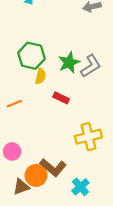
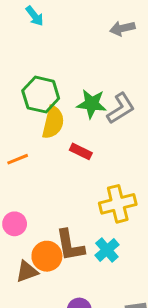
green star: (69, 63) -> (92, 104), turned 30
yellow semicircle: (41, 76) -> (53, 122), size x1.5
brown L-shape: (53, 167) -> (70, 245), turned 40
cyan cross: (80, 187) -> (107, 250), moved

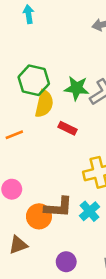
cyan arrow: (35, 16) -> (29, 14), turned -150
brown L-shape: (70, 245) -> (58, 207), turned -76
brown triangle: (27, 272) -> (18, 245), moved

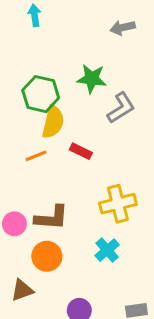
green star: (77, 88) -> (92, 79), moved
orange line: (14, 135) -> (36, 156), moved
brown L-shape: (58, 207) -> (51, 218), moved

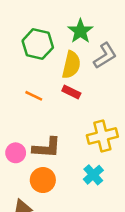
green star: (92, 79) -> (80, 31), turned 30
yellow semicircle: (53, 122) -> (71, 65), moved
orange line: (36, 156) -> (34, 96), turned 48

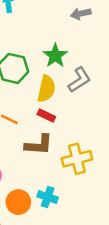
brown L-shape: (47, 148) -> (39, 145), moved
cyan cross: (93, 175) -> (48, 197), moved, turned -30

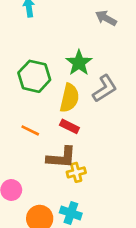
gray arrow: (81, 14) -> (106, 18), turned 42
yellow cross: (77, 159) -> (76, 172), moved, size x0.6

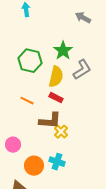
yellow cross: (76, 172) -> (61, 132), turned -32

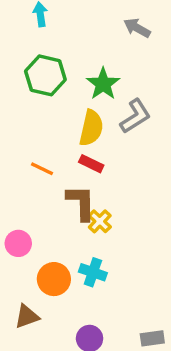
green hexagon: (30, 61) -> (45, 75), moved
brown L-shape: (50, 121) -> (81, 203), turned -95

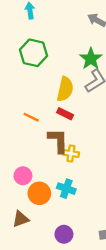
green star: (103, 84) -> (91, 59), moved
yellow cross: (100, 221) -> (71, 153), turned -35
pink circle: (18, 243) -> (23, 176), moved

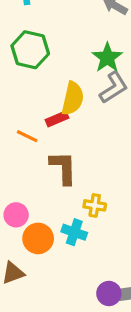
red rectangle: (65, 114) -> (57, 119), moved, turned -49
yellow cross: (71, 153) -> (95, 205), moved
purple circle: (64, 234) -> (109, 293), moved

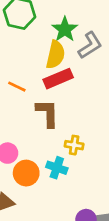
green star: (107, 58) -> (65, 29), moved
red rectangle: (57, 119) -> (58, 79), moved, size x1.5

